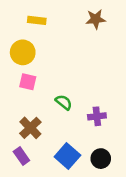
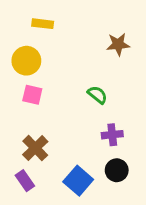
brown star: (96, 19) -> (118, 44), moved
green semicircle: (64, 102) -> (97, 95), moved
black circle: (101, 159) -> (117, 170), moved

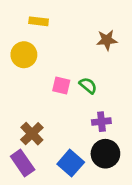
pink square: (32, 95) -> (61, 85), moved
black circle: (117, 170) -> (105, 154), size x1.4
purple rectangle: (25, 181) -> (23, 163), size x1.4

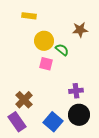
yellow circle: (24, 55) -> (44, 41), moved
green semicircle: (88, 85) -> (62, 50), moved

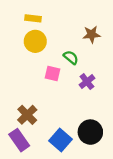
yellow circle: (44, 41) -> (35, 41), moved
purple cross: (76, 91) -> (87, 82), moved, turned -32

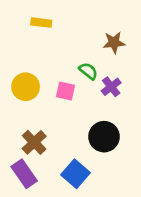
yellow circle: (35, 41) -> (26, 87), moved
purple cross: (87, 82) -> (111, 87), moved
black circle: (90, 132) -> (104, 137), moved

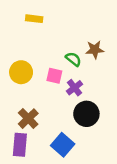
brown star: (114, 43) -> (95, 50), moved
purple cross: (111, 87) -> (75, 88), moved
purple rectangle: (24, 174) -> (20, 145), turned 40

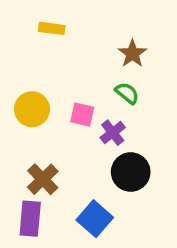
brown star: (95, 50) -> (132, 54), moved, turned -30
green semicircle: (73, 59) -> (127, 93), moved

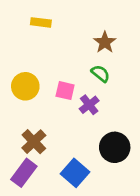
black circle: (131, 172) -> (115, 147), moved
purple rectangle: (30, 219) -> (24, 173), turned 32

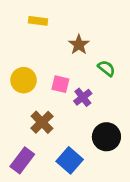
brown star: (105, 42) -> (79, 45), moved
green semicircle: (100, 74) -> (106, 68), moved
brown cross: (34, 142) -> (42, 122), moved

